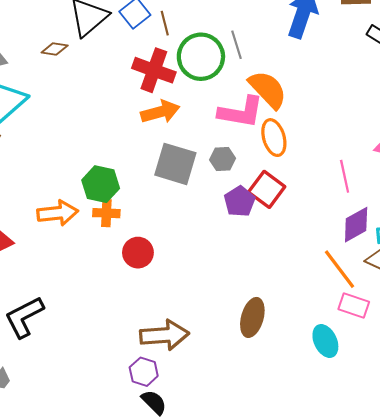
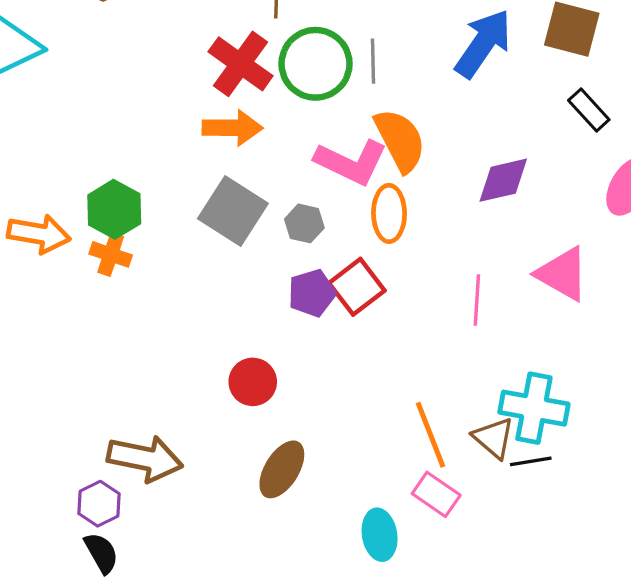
purple diamond: (356, 225) -> (503, 180), moved
red circle: (138, 253) -> (253, 382), moved

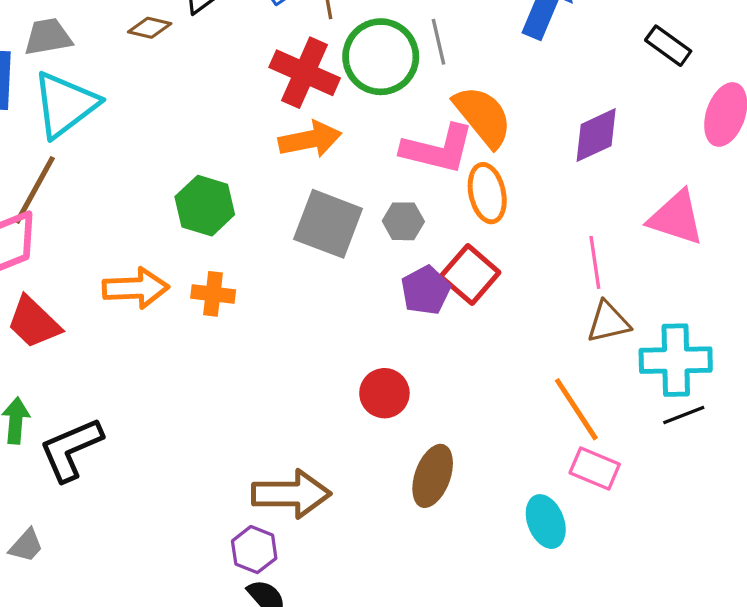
green hexagon: (114, 209) -> (205, 206), moved
brown triangle: (494, 438) -> (608, 322), moved, turned -42

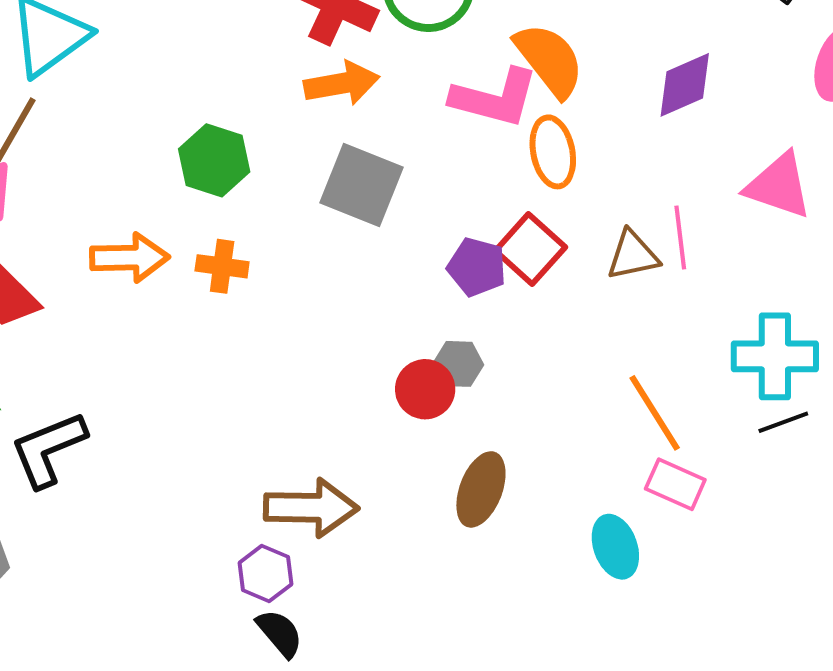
gray hexagon: (403, 221) -> (458, 364), moved
purple pentagon: (426, 290) -> (477, 267), turned -30
brown triangle: (608, 322) -> (633, 255), moved

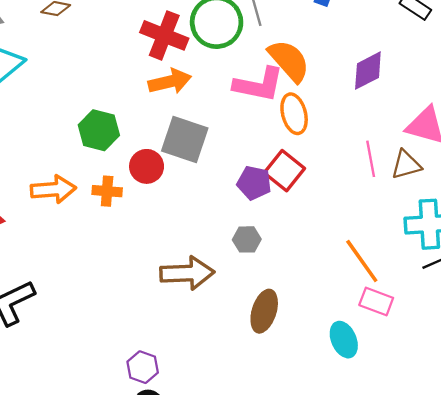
brown triangle: (633, 255) -> (406, 165), moved
red circle: (425, 389) -> (147, 166), moved
brown arrow: (311, 508) -> (187, 273), moved

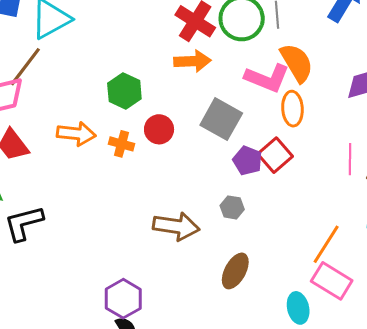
gray square: (185, 139) -> (221, 119), moved
orange line: (362, 261) -> (326, 244), turned 57
pink rectangle: (376, 302) -> (332, 281), size x1.4
purple hexagon: (143, 367) -> (123, 299), size x1.4

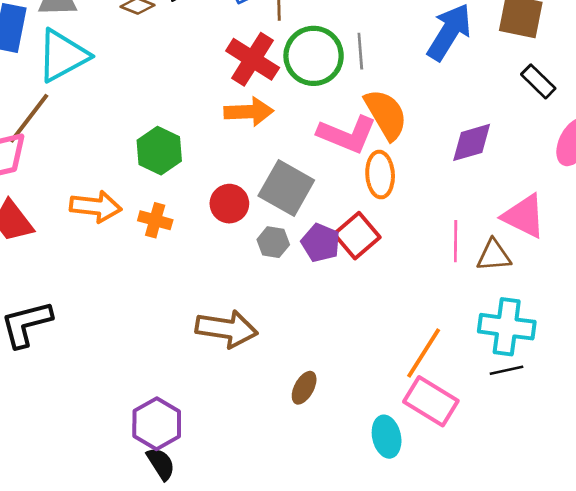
red circle: (159, 129) -> (229, 204), moved
gray hexagon: (232, 207) -> (273, 242), moved
brown ellipse: (235, 271) -> (304, 388), size x0.7

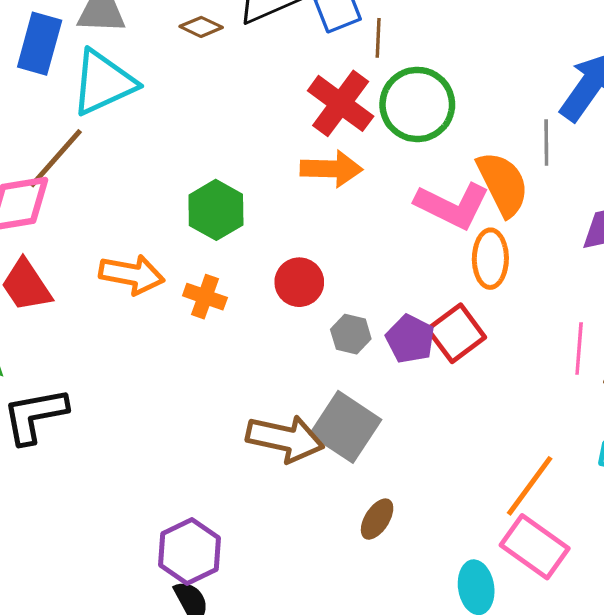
gray line: (360, 51) -> (546, 143), moved
gray square: (286, 188) -> (346, 427), moved

